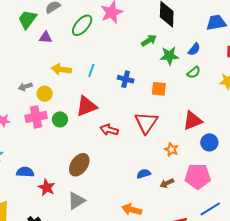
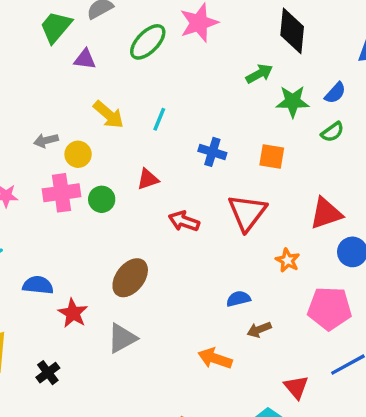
yellow arrow: (61, 69) -> (109, 115), turned -150
blue cross: (126, 79) -> (212, 152), moved
red triangle: (87, 106) -> (148, 179), size x0.6
brown arrow: (167, 183) -> (259, 330), moved

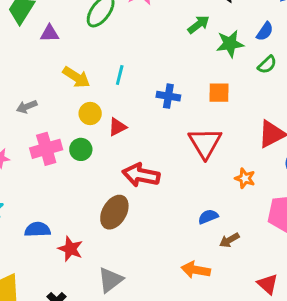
yellow circle: (78, 154) -> (90, 113), moved
red arrow: (184, 221) -> (141, 175), moved, size x1.4
gray triangle: (122, 338) -> (110, 280), moved

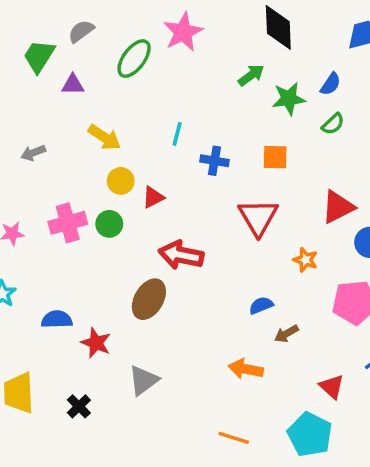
cyan line: (120, 75) -> (177, 134), moved
gray arrow: (27, 107) -> (33, 153), moved

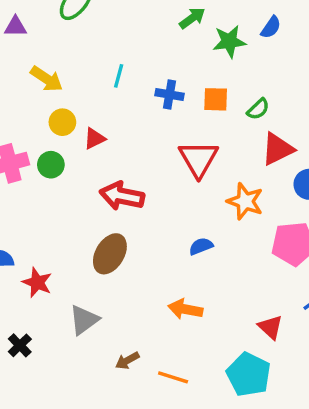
green semicircle: (333, 124) -> (258, 109), moved
blue cross: (215, 161) -> (169, 95), moved
orange star: (305, 260) -> (245, 201), size x1.5
brown ellipse: (149, 299) -> (110, 254), moved
brown arrow: (286, 334) -> (127, 361), moved

